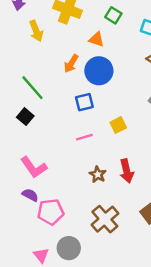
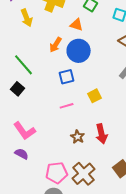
pink pentagon: (51, 212) -> (57, 173), moved

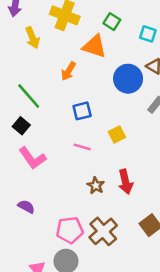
orange triangle: (77, 25) -> (95, 46), size x1.5
blue circle: (79, 51) -> (128, 79), moved
pink line: (67, 106) -> (82, 147), turned 32
pink L-shape: (25, 131) -> (32, 158), moved

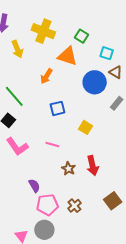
cyan square: (148, 34) -> (107, 53), moved
yellow square: (117, 135) -> (86, 127), turned -32
pink line: (82, 147) -> (52, 145), moved
purple semicircle: (26, 207) -> (34, 186), moved, turned 32
brown cross: (103, 231) -> (75, 206), size x0.6

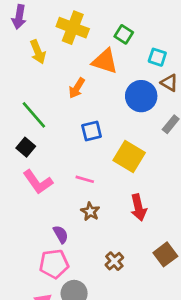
yellow square: (86, 127) -> (129, 156), size x1.6
brown star: (68, 169) -> (90, 212), moved
pink pentagon: (47, 205) -> (54, 264), moved

